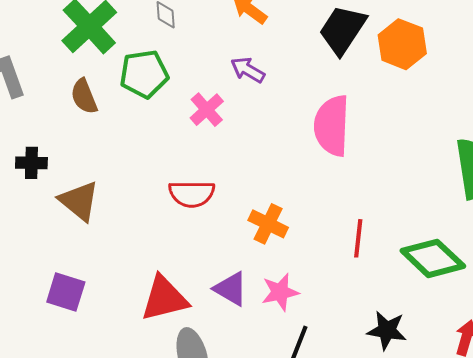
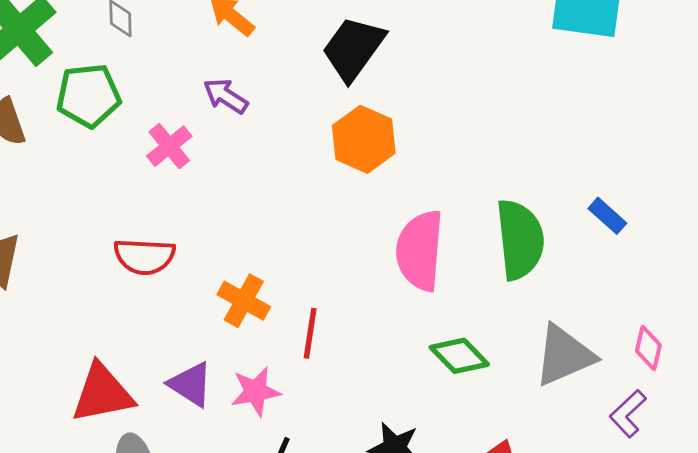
orange hexagon: (402, 44) -> (364, 139), moved
pink semicircle: (332, 126) -> (420, 250), moved
red line: (358, 238) -> (310, 333), moved
green diamond: (433, 258) -> (459, 356), size x0.7

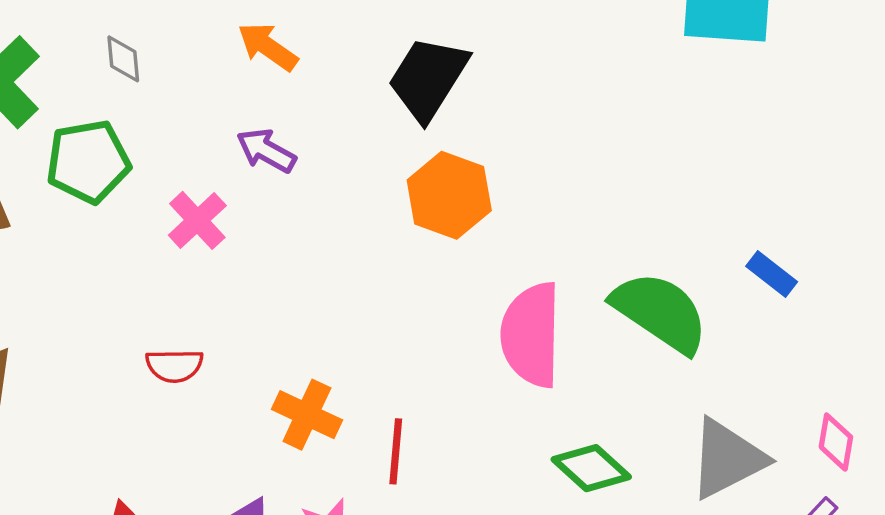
green semicircle: (520, 239) -> (660, 312), turned -46
red semicircle: (144, 256) -> (174, 366), size x0.7

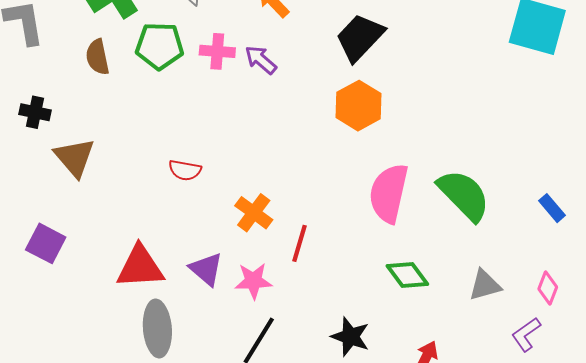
pink cross: (197, 220) -> (217, 51), moved, turned 36
blue rectangle: (772, 274) -> (552, 208), moved
gray triangle: (727, 459) -> (485, 285), size x0.7

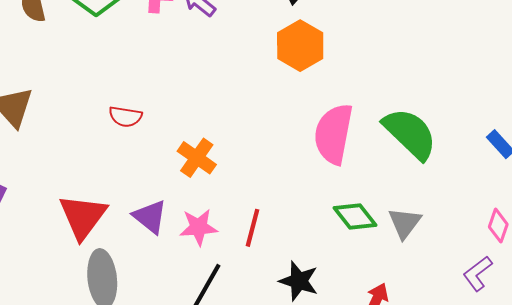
red line: (299, 243) -> (253, 228), moved
red triangle: (140, 267) -> (83, 216), turned -48
gray triangle: (485, 285) -> (405, 223), moved, turned -36

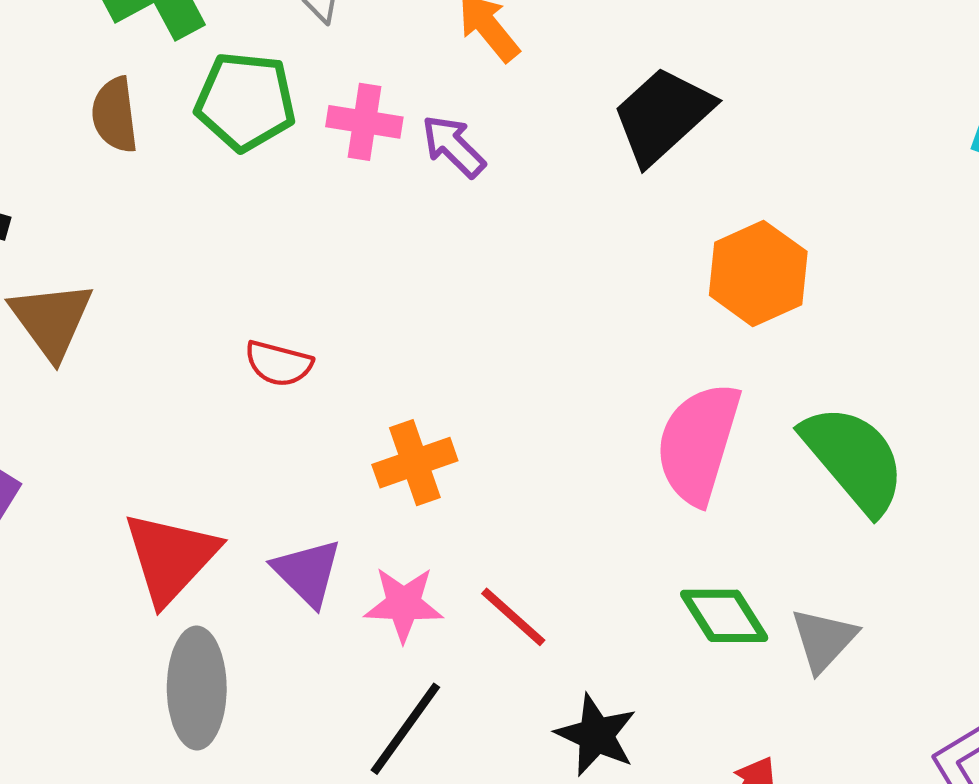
orange hexagon: (300, 46) -> (758, 273), moved
orange cross: (197, 158) -> (415, 463), turned 30
red line: (253, 228) -> (513, 617), turned -69

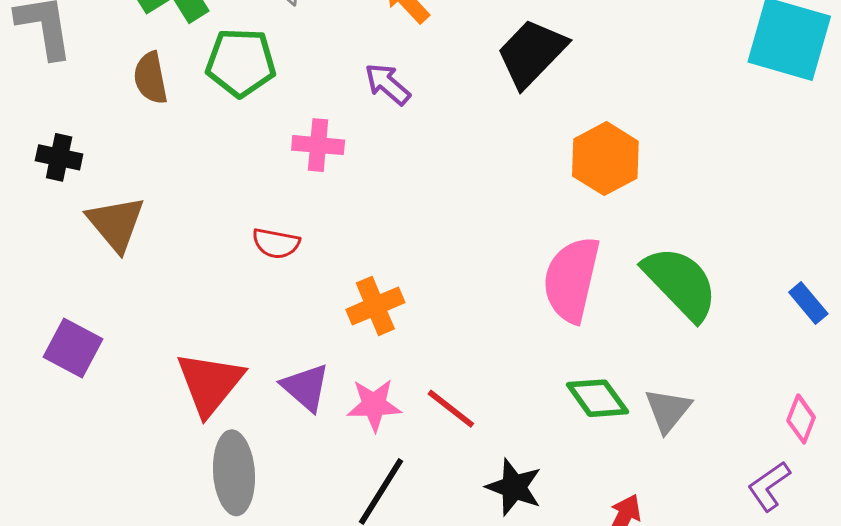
pink cross: (364, 122) -> (318, 145), moved

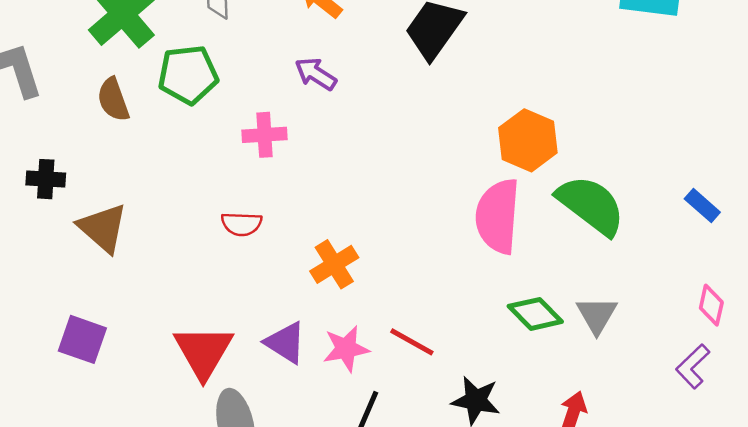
orange hexagon: (605, 159) -> (528, 140), moved

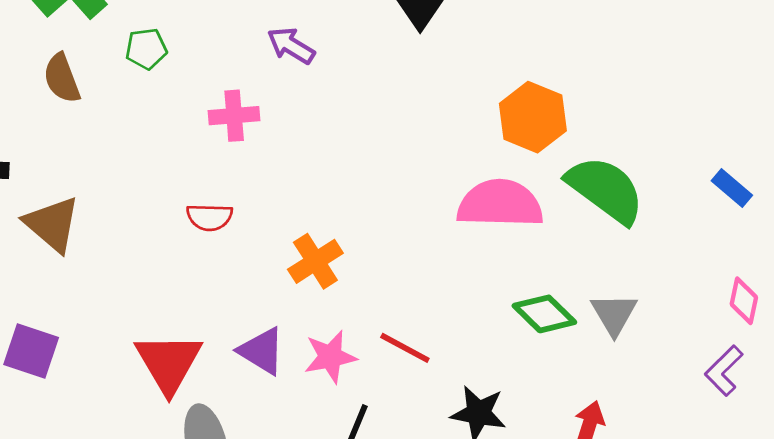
green pentagon: (188, 75) -> (146, 49), size x0.6
pink semicircle: (498, 216) -> (500, 204), turned 88

